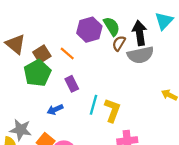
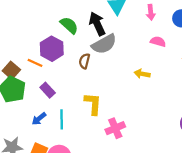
purple hexagon: (89, 30) -> (52, 49), moved
brown semicircle: (119, 43) -> (84, 61), moved
cyan line: (93, 105) -> (62, 119), moved

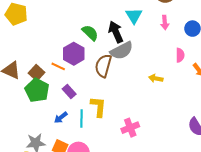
pink semicircle: (158, 42) -> (180, 55), moved, turned 72
brown semicircle: (84, 61) -> (103, 66), size x1.6
yellow L-shape: (93, 104) -> (98, 107), moved

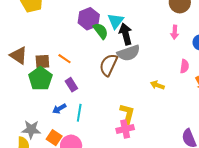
cyan triangle: (134, 16) -> (116, 21), moved
purple hexagon: (74, 54) -> (89, 19), moved
brown square: (36, 73) -> (42, 62), turned 35
yellow L-shape: (98, 107) -> (127, 114), moved

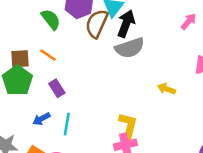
green semicircle: (101, 31) -> (51, 19), moved
pink arrow: (175, 32) -> (189, 21), turned -144
black arrow: (126, 34) -> (126, 24), turned 35
brown semicircle: (108, 65) -> (97, 23), moved

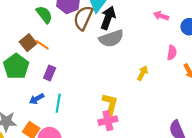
pink arrow: (189, 21) -> (161, 16), turned -112
brown square: (20, 59) -> (28, 43), moved, turned -35
purple rectangle: (57, 88) -> (50, 73), turned 56
yellow arrow: (167, 89) -> (143, 73), turned 96

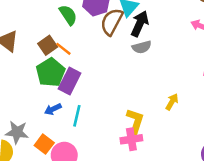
gray semicircle: (111, 38) -> (142, 47), size x0.7
green pentagon: (16, 66) -> (51, 72), moved
purple rectangle: (50, 73) -> (70, 81), size x1.5
yellow arrow: (143, 73) -> (172, 102), moved

